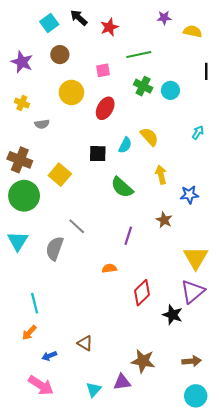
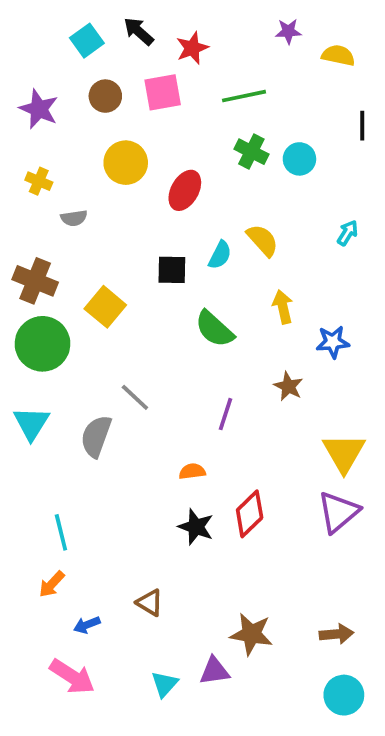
pink square: (103, 70) -> (163, 92), moved, size x1.5
black star: (173, 315) -> (196, 527), moved

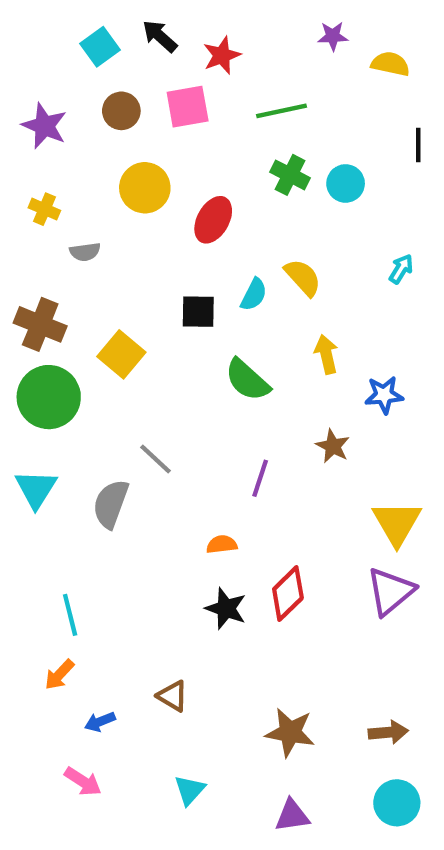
purple triangle: (214, 671) -> (292, 816), moved
pink arrow: (72, 677) -> (83, 781), size x0.7

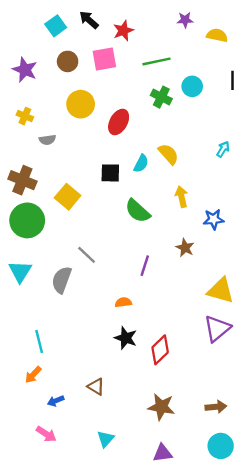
cyan circle: (346, 183) -> (192, 86), moved
yellow triangle: (397, 523) -> (221, 290), turned -44
red diamond: (288, 594) -> (160, 350), moved

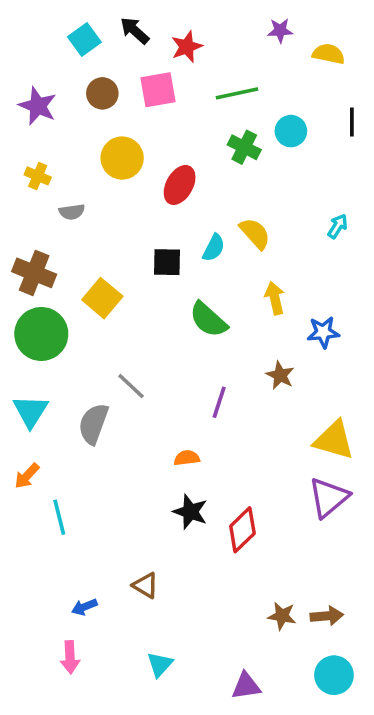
orange arrow: (33, 375) -> (27, 476), moved
brown star: (161, 407) -> (282, 616), moved, size x0.7
pink arrow: (46, 434) -> (70, 657), turned 54

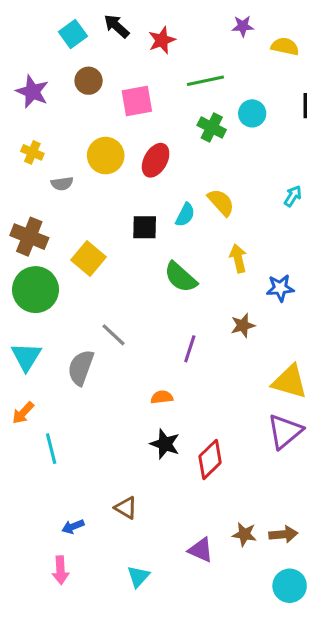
pink square: (158, 90) -> (137, 101), moved
yellow circle: (122, 158) -> (106, 156), moved
brown star: (280, 375) -> (243, 325), turned 30
purple triangle: (246, 686) -> (201, 550), moved, turned 32

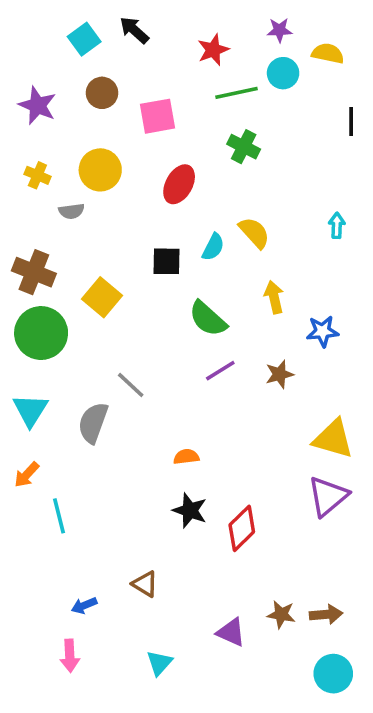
red star: (162, 40) -> (213, 50), moved
cyan circle: (252, 113) -> (283, 73), moved
yellow circle: (106, 156) -> (100, 170), moved
cyan arrow: (293, 196) -> (337, 225), turned -30
purple line: (190, 349) -> (220, 371), moved, turned 40

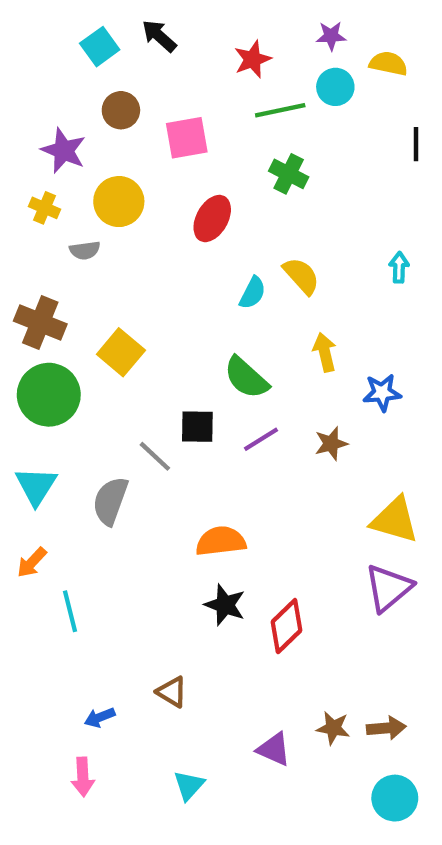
purple star: (37, 105) -> (64, 151), moved
black square: (167, 261) -> (197, 427), moved
orange semicircle: (186, 457) -> (221, 541), size x1.6

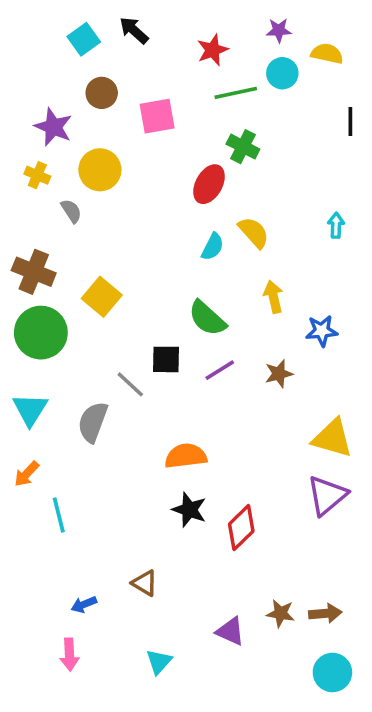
red ellipse: (212, 219) -> (209, 184), moved
gray semicircle: (85, 250) -> (71, 211), turned -115

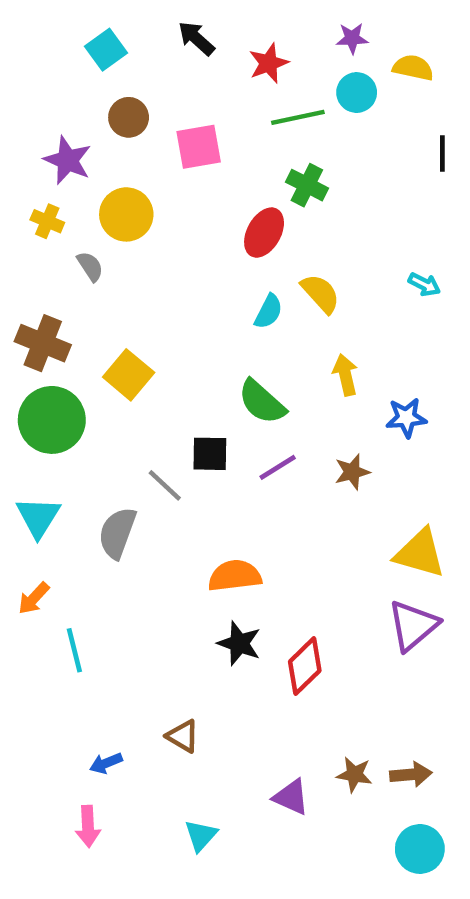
black arrow: (134, 30) -> (196, 38), moved
cyan arrow: (336, 225) -> (424, 284), turned 115

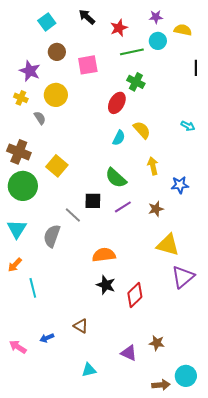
yellow triangle: (420, 553) -> (168, 245), moved
brown arrow: (411, 774) -> (161, 385), moved
pink arrow: (88, 826) -> (18, 347), moved, turned 126
cyan triangle: (201, 835) -> (89, 370), turned 35

